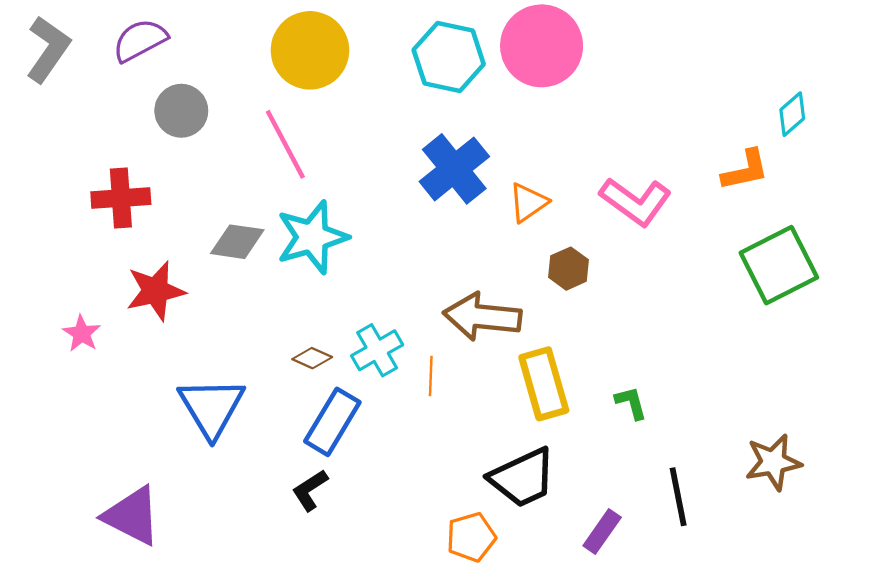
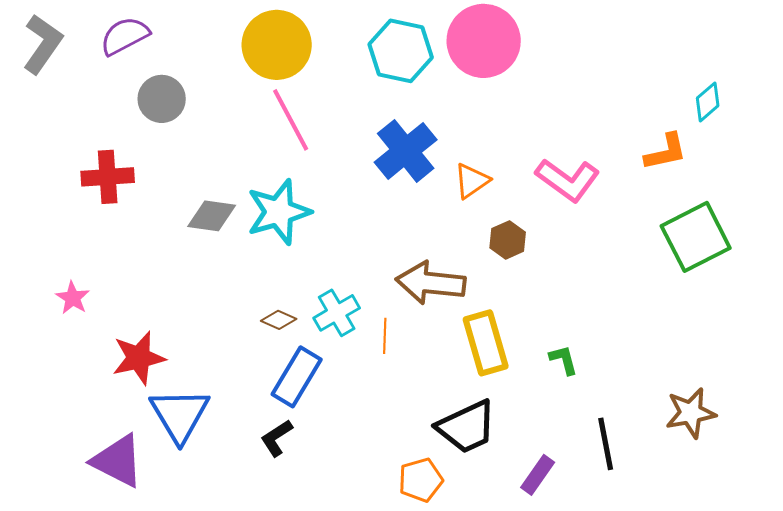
pink line: (285, 144) -> (291, 120), moved
red star: (156, 291) -> (139, 358), moved
blue triangle: (211, 407) -> (180, 415), moved

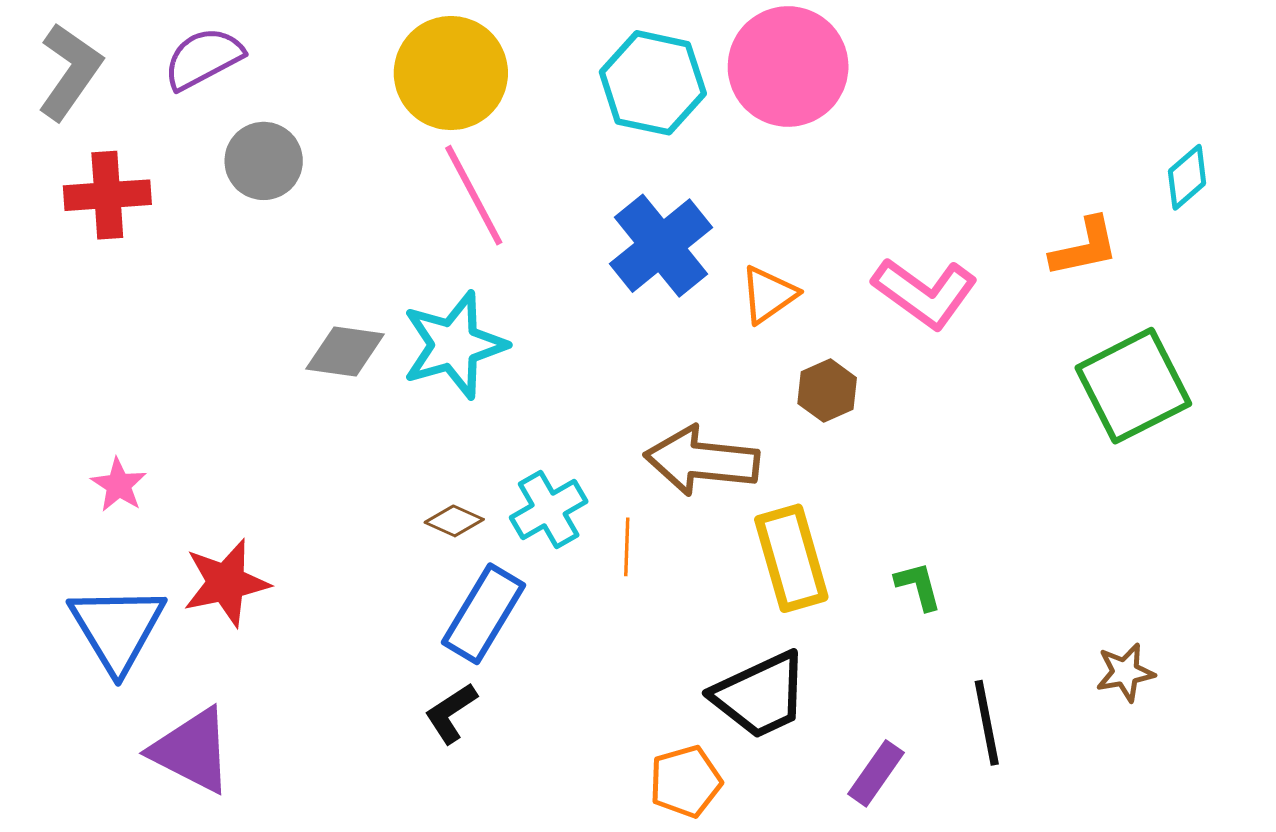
cyan diamond: (708, 102) -> (1187, 177), moved
red cross: (108, 177) -> (107, 195), moved
brown star: (691, 413) -> (1125, 672), size x0.7
blue triangle: (180, 415) -> (117, 628), moved

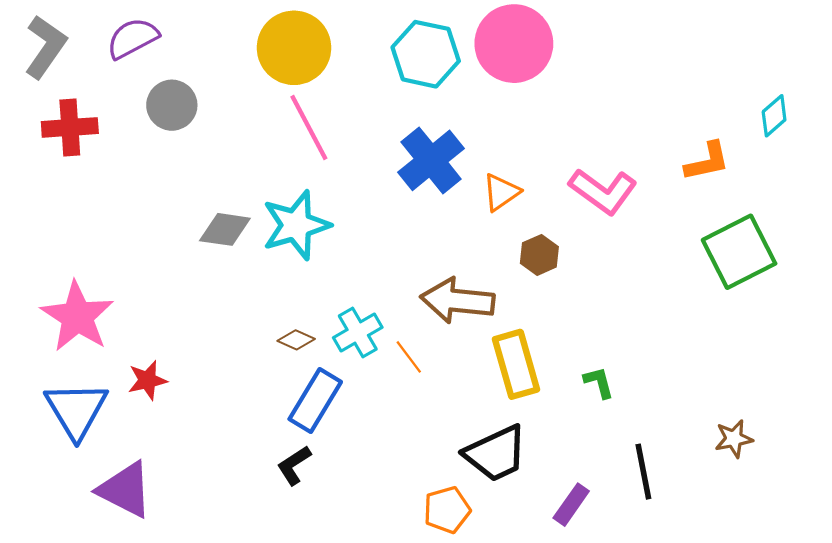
pink star: (119, 485) -> (77, 317), size x2.0
orange line: (627, 547) -> (409, 357), turned -39
red star: (226, 583) -> (147, 380), size x0.7

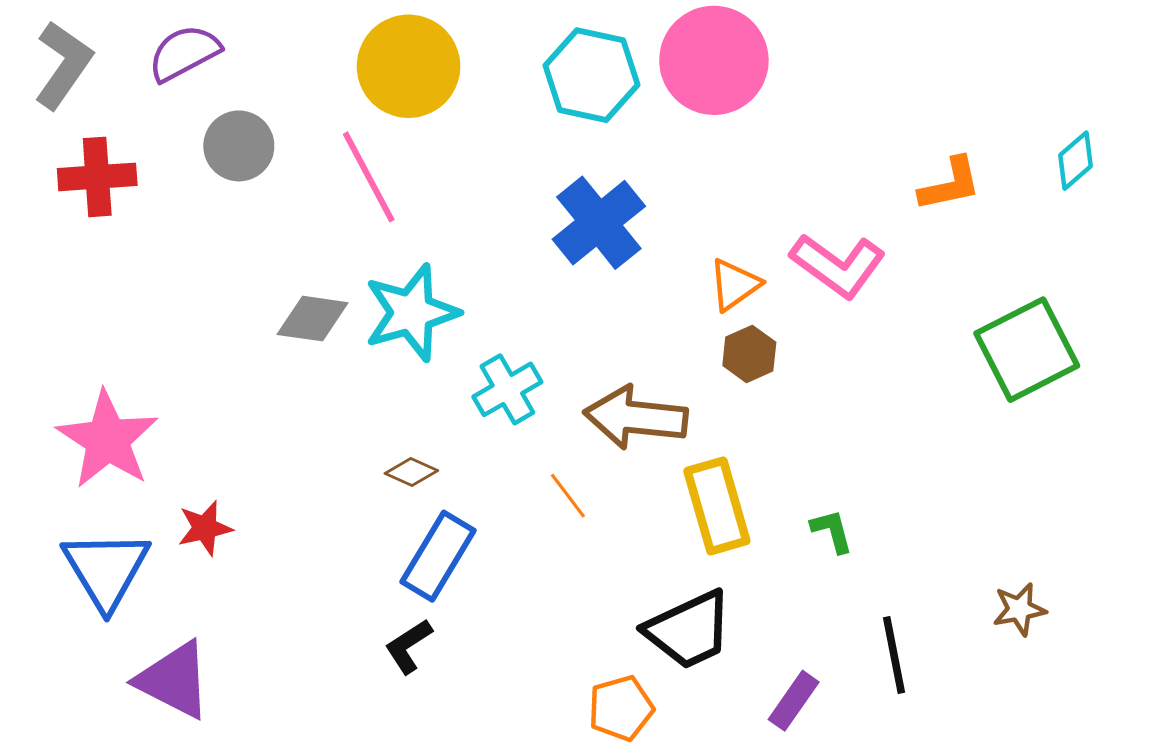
pink line: (309, 127) -> (369, 177), moved
orange L-shape: (707, 161) -> (950, 184), moved
orange triangle: (501, 192) -> (735, 285), moved
cyan cross: (358, 332) -> (507, 389), moved

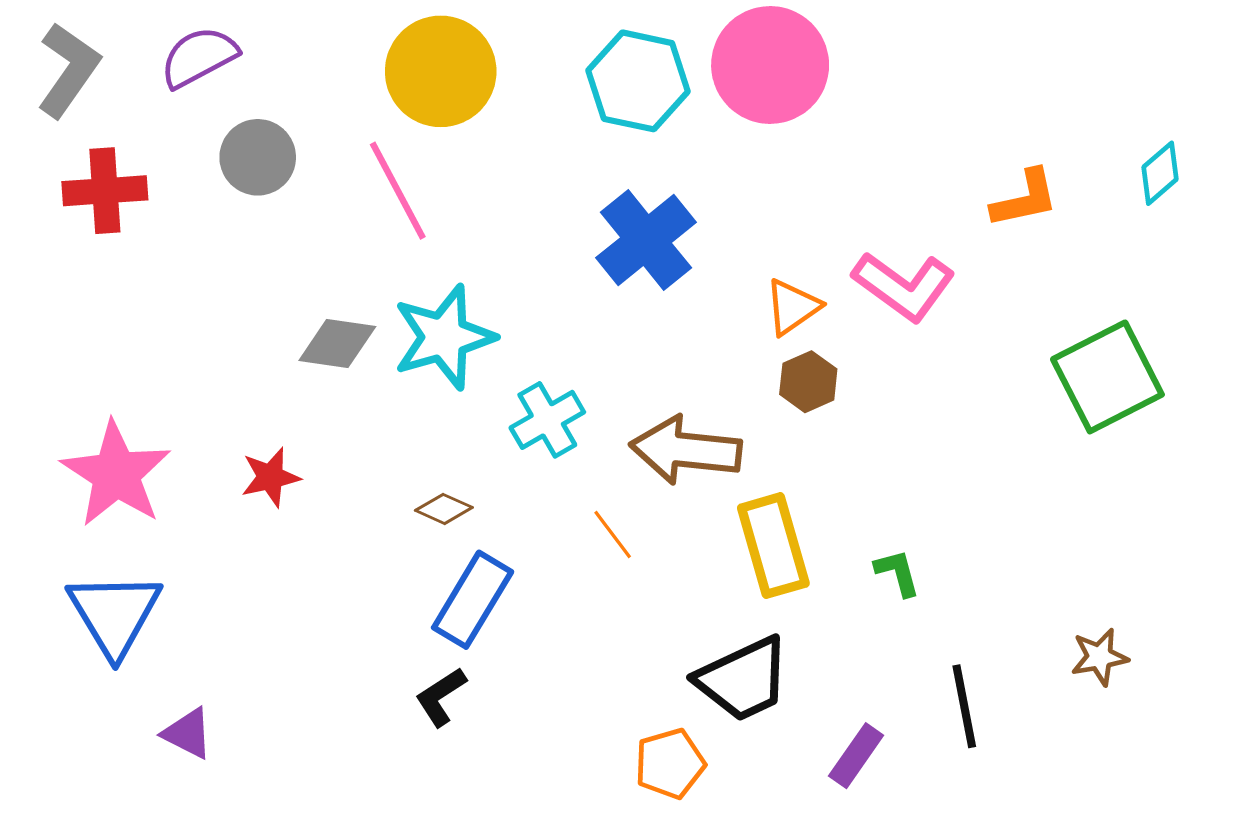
red star: (205, 528) -> (270, 477), moved
purple triangle: (174, 680) -> (188, 733), size x0.6

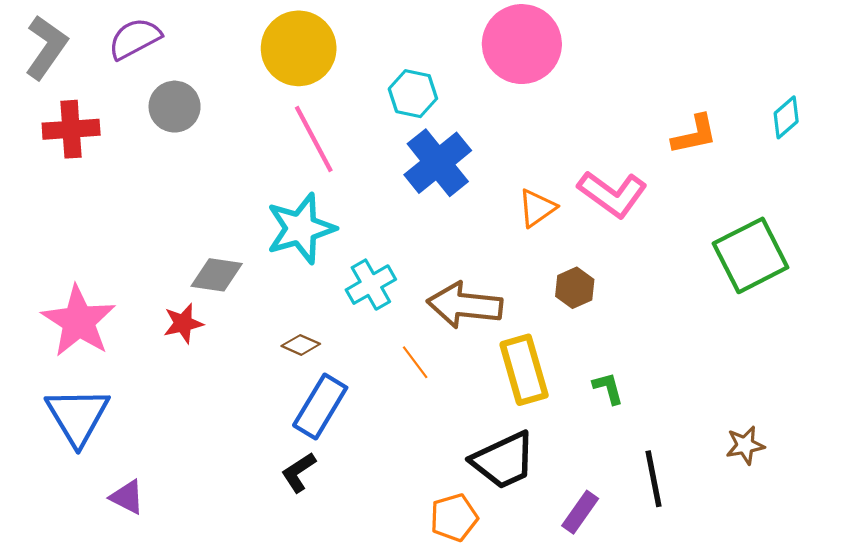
cyan hexagon: (638, 81) -> (413, 94), moved, size x0.7
pink line: (398, 191) -> (314, 139), moved
gray diamond: (337, 343) -> (217, 275), moved
brown hexagon: (808, 382) -> (575, 288), moved

